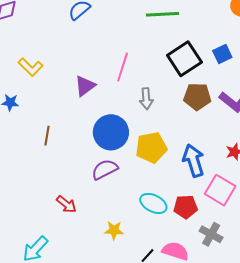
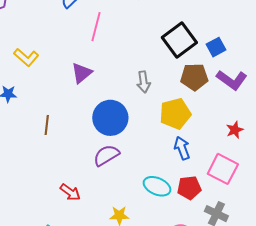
blue square: (222, 54) -> (216, 47), moved
pink line: (123, 67) -> (96, 27), moved
yellow pentagon: (151, 147) -> (175, 114), moved
blue arrow: (194, 161) -> (182, 148), moved, size x0.7

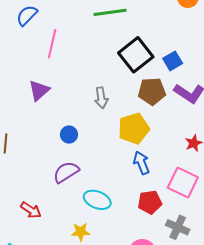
blue circle: (110, 118) -> (69, 135), size x0.5
cyan ellipse: (157, 186) -> (97, 200), moved

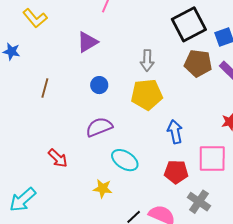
yellow pentagon: (134, 128) -> (147, 95), moved
blue circle: (69, 135) -> (99, 85), moved
pink square: (183, 183) -> (212, 158), turned -36

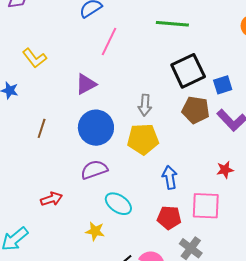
blue circle: (99, 85) -> (96, 128), size x2.0
red arrow: (58, 158) -> (51, 199), turned -65

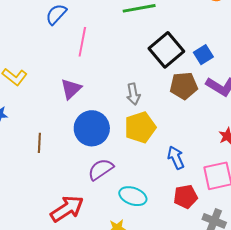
red arrow: (51, 199) -> (67, 209), size x1.6

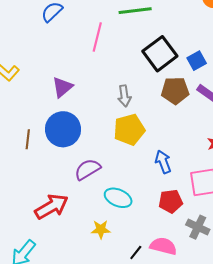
pink line: (82, 42) -> (97, 37), moved
blue circle: (92, 128) -> (63, 129), moved

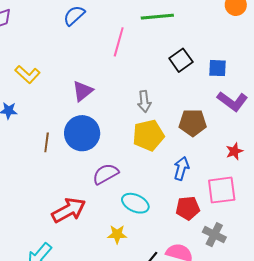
black square: (160, 54) -> (181, 60), size x0.7
blue square: (197, 61) -> (217, 68), turned 30
brown pentagon: (175, 91) -> (193, 123), moved
blue arrow: (163, 162) -> (181, 168), turned 35

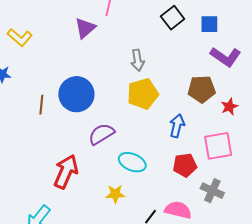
purple triangle: (83, 91) -> (85, 28), moved
brown pentagon: (193, 123) -> (202, 89), moved
red arrow: (69, 210) -> (66, 172), turned -36

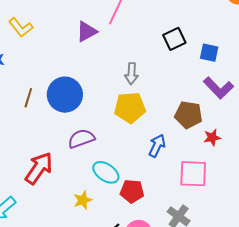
red pentagon: (185, 165) -> (132, 191), moved
yellow star: (115, 194) -> (83, 200), turned -30

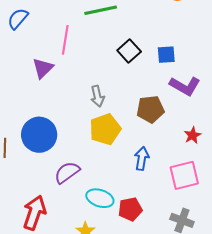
brown pentagon: (188, 115) -> (150, 109), moved

